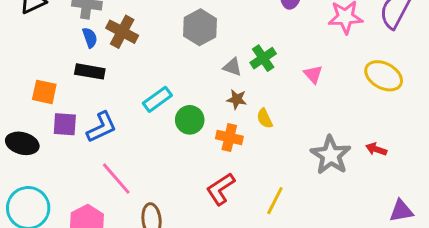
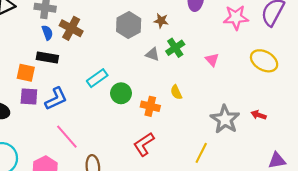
orange square: (44, 92) -> (26, 73), moved
brown star: (237, 99) -> (161, 21), moved
yellow line: (275, 201) -> (201, 153), moved

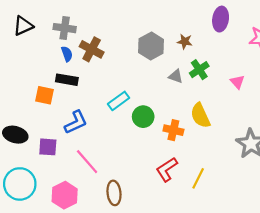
yellow semicircle: (176, 92) -> (200, 116), size x1.6
purple square: (29, 97) -> (48, 147), moved
yellow line: (201, 153) -> (198, 178), moved

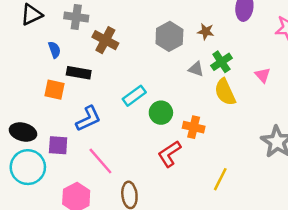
blue semicircle: (67, 54) -> (54, 50), moved
yellow semicircle: (200, 116) -> (225, 92), moved
red L-shape: (167, 169) -> (169, 154), moved
cyan circle: (20, 184) -> (28, 167), moved

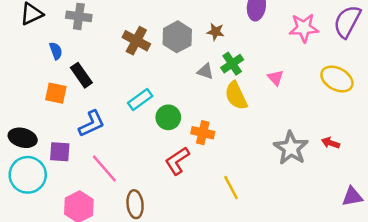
brown cross: (105, 40) -> (136, 41), moved
black rectangle: (79, 73) -> (81, 75), turned 45
yellow line: (220, 179) -> (231, 188), turned -55

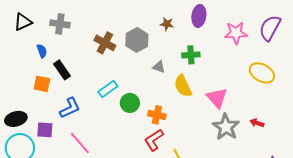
brown star: (216, 32) -> (167, 24), moved
green cross: (232, 64) -> (191, 55), moved, turned 30
pink triangle: (276, 78) -> (217, 98), moved, size x1.6
black ellipse: (23, 138) -> (16, 119), turned -30
red L-shape: (177, 161) -> (154, 140), moved

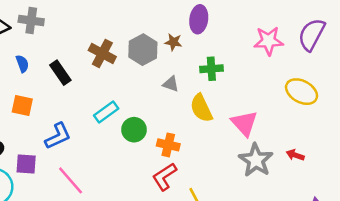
purple ellipse: (199, 16) -> (199, 19), moved
gray cross: (60, 24) -> (31, 21), moved
brown star: (167, 24) -> (173, 42), moved
black rectangle: (62, 70) -> (60, 73), moved

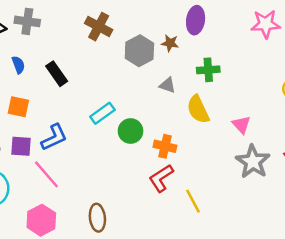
pink star: (269, 41) -> (266, 24), moved
brown cross: (102, 54) -> (99, 27), moved
pink triangle: (244, 123) -> (241, 125), size x0.7
purple square: (26, 164) -> (21, 146), moved
pink line: (71, 180) -> (46, 174), moved

